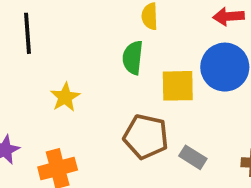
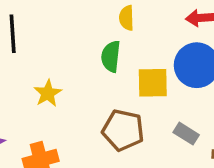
gray rectangle: (193, 157) -> (186, 134), moved

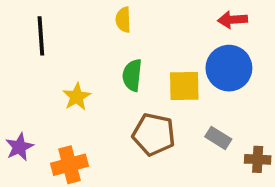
yellow semicircle: (127, 18) -> (123, 20), moved
green semicircle: (111, 56) -> (132, 75), moved

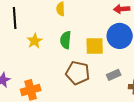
yellow star: (77, 97) -> (35, 41), moved
gray rectangle: (218, 138) -> (114, 75), turned -56

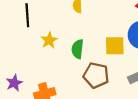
green semicircle: (66, 40) -> (78, 49), moved

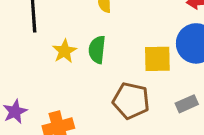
green semicircle: (78, 49) -> (97, 50), moved

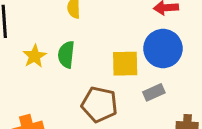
gray rectangle: (187, 104) -> (154, 92), moved

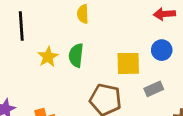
blue circle: (163, 49) -> (162, 50), size x0.6

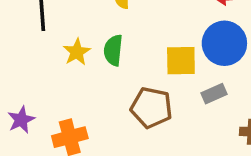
blue circle: (162, 50) -> (224, 43), size x1.6

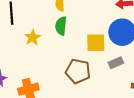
green semicircle: (113, 50) -> (61, 26), moved

